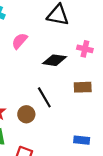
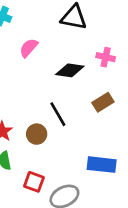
brown rectangle: (83, 87) -> (103, 102), turned -30
blue rectangle: (82, 140) -> (102, 165), size x1.5

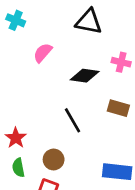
brown rectangle: (103, 102) -> (118, 108), turned 48
brown circle: (37, 134) -> (54, 160), moved

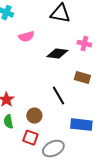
pink semicircle: (43, 53) -> (26, 37), turned -147
black line: (72, 120) -> (58, 96), moved

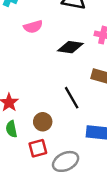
red square: (30, 138) -> (38, 148), turned -35

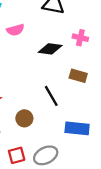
red square: (38, 148) -> (17, 155), moved

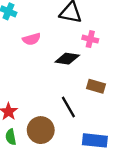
pink cross: (80, 38) -> (90, 39), moved
brown circle: (24, 118) -> (41, 130), size x1.5

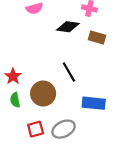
brown rectangle: (96, 86) -> (97, 38), moved

